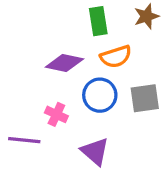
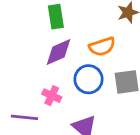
green rectangle: (98, 21) -> (56, 17), moved
purple diamond: (64, 63) -> (59, 52), turned -36

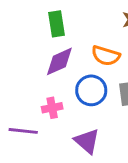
orange semicircle: (102, 47) -> (106, 56), turned 35
pink cross: (52, 96) -> (52, 108), turned -36

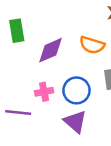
green rectangle: (57, 24) -> (17, 31), moved
blue circle: (91, 90) -> (76, 90), moved

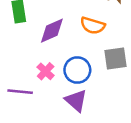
pink cross: (44, 92) -> (46, 71), turned -36

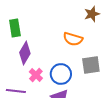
purple diamond: (52, 31) -> (25, 53), moved, turned -35

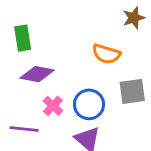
purple diamond: (25, 53) -> (37, 74), turned 70

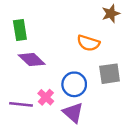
purple diamond: (37, 74) -> (32, 60), turned 32
pink cross: (53, 106) -> (46, 97), moved

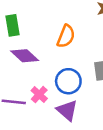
orange semicircle: (88, 43) -> (66, 36), moved, turned -85

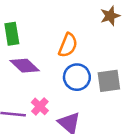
blue circle: (68, 81) -> (77, 77), moved

